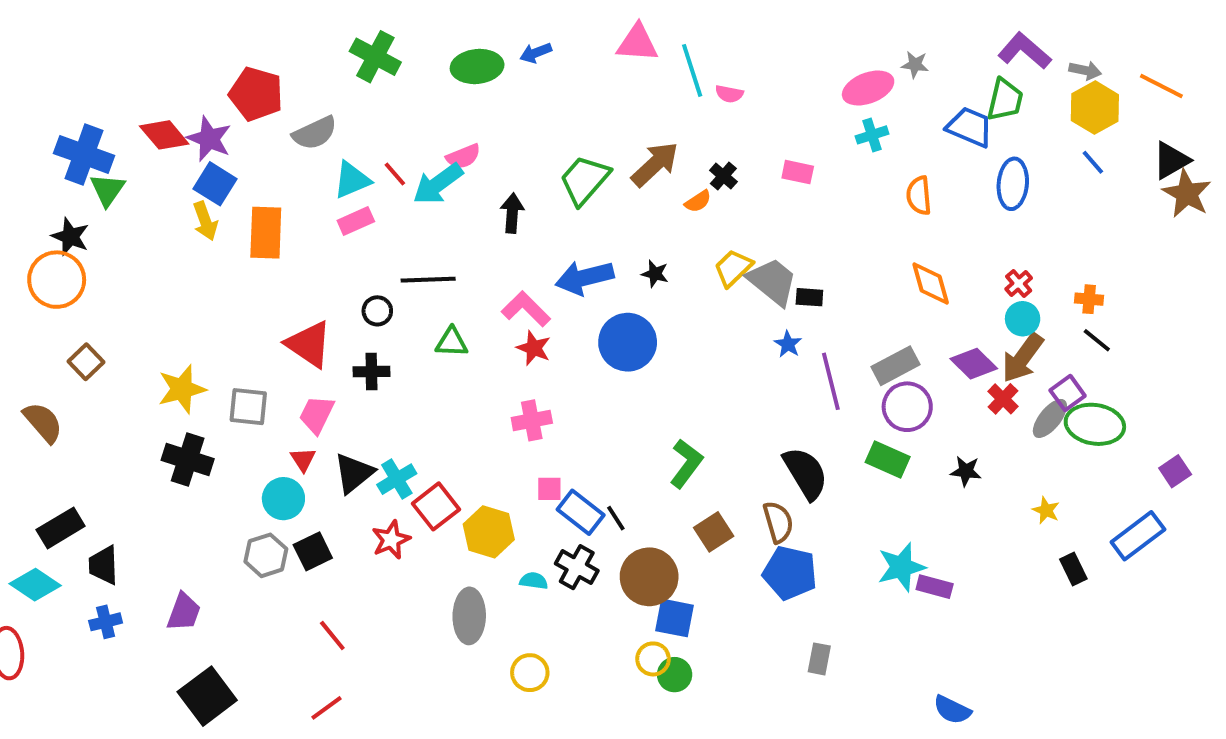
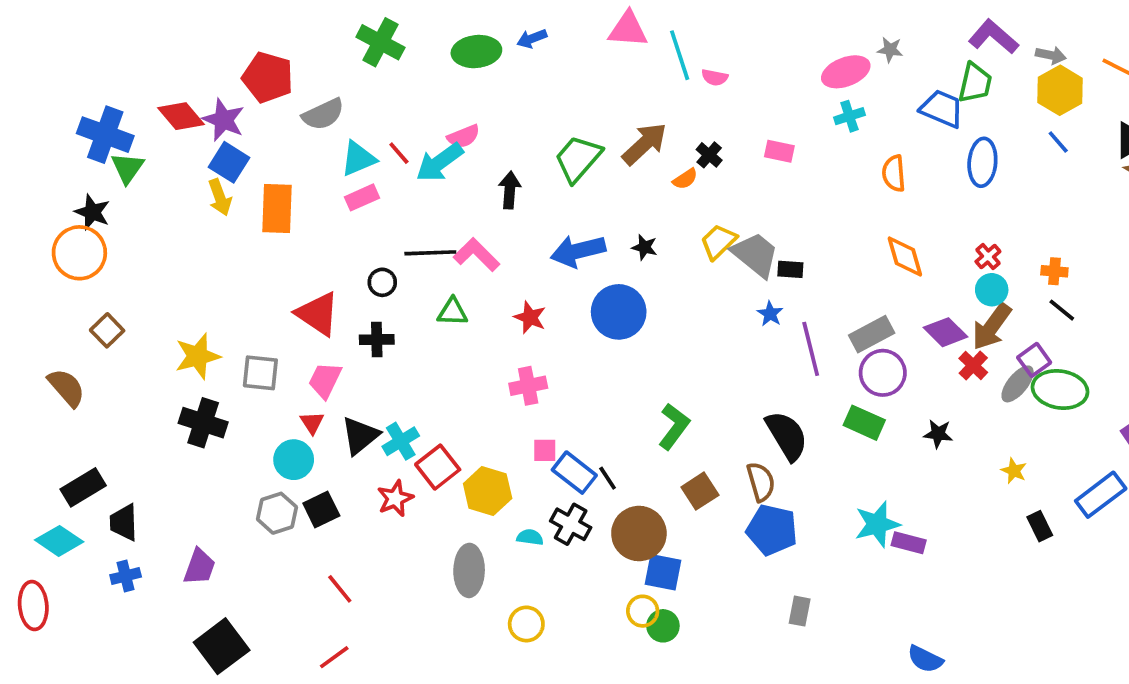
pink L-shape: (526, 309) -> (476, 255), moved

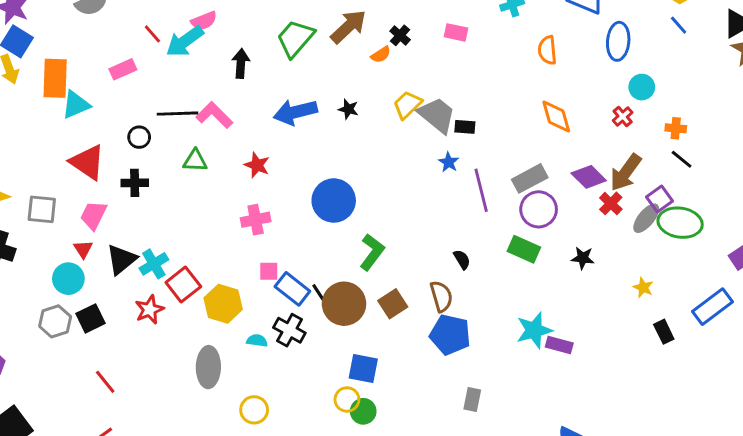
cyan triangle: (358, 159) -> (76, 105), moved
cyan circle: (992, 290) -> (642, 87), moved
blue circle: (619, 312) -> (334, 201), moved
black semicircle: (787, 436) -> (462, 259), size x0.5
brown circle: (639, 534) -> (344, 304), moved

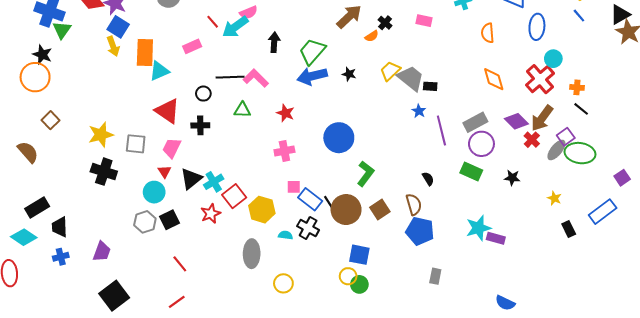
green trapezoid: (295, 38) -> (312, 51), moved
red cross: (623, 117) -> (540, 79), size x2.0

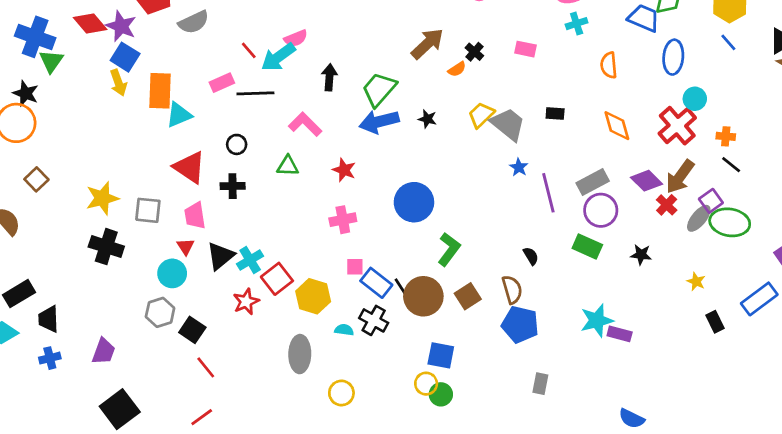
black line: (230, 77) -> (255, 93), moved
black rectangle: (430, 86) -> (555, 114), moved
pink trapezoid: (172, 148) -> (195, 216), turned -35
black square: (170, 220) -> (192, 330), moved, turned -30

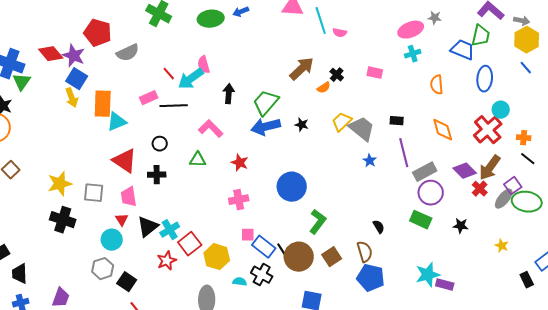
pink semicircle: (296, 38) -> (204, 65), turned 96
purple line: (548, 193) -> (404, 153), moved
black rectangle: (715, 322) -> (527, 280), moved

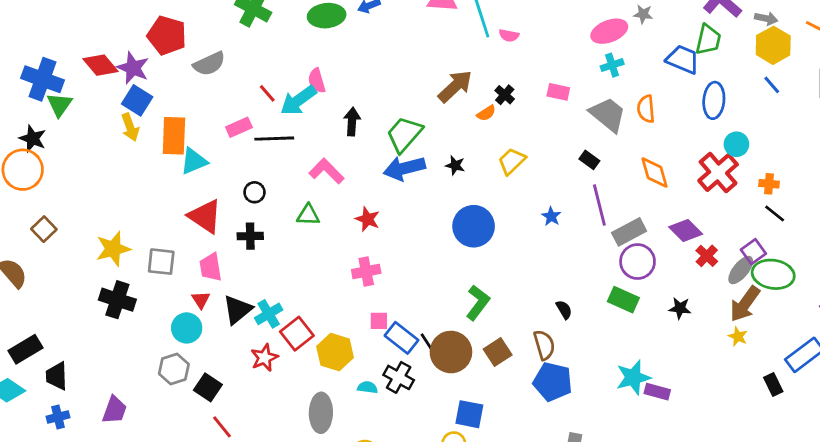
black rectangle: (397, 121) -> (589, 160), turned 32
gray trapezoid: (362, 129) -> (608, 115), moved
brown arrow: (490, 168) -> (745, 304), moved
blue circle: (292, 187) -> (474, 226), moved

